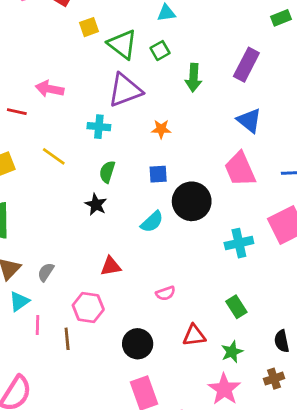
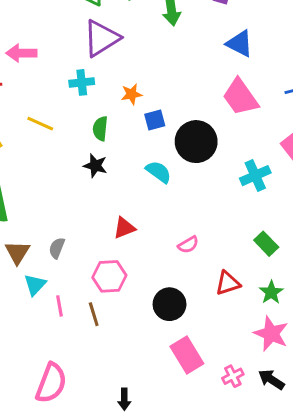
orange star: (161, 129) -> (131, 94), moved
cyan semicircle: (152, 222) -> (158, 172), turned -90

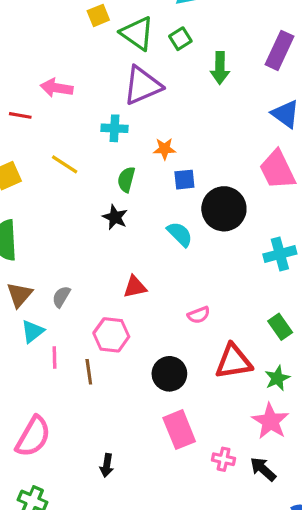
red triangle: (228, 283) -> (233, 362), size x1.4
pink cross: (233, 376) -> (223, 459), turned 30

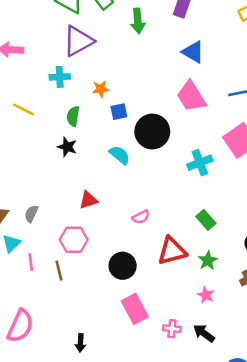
pink star: (270, 421) -> (206, 295), size x0.6

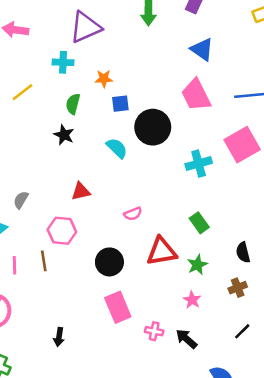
yellow line: (23, 109) -> (23, 92), turned -70
pink line: (31, 262) -> (14, 265), moved

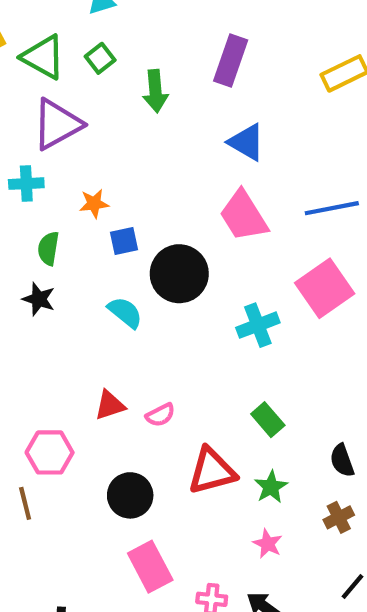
red triangle: (81, 191) -> (110, 405), moved

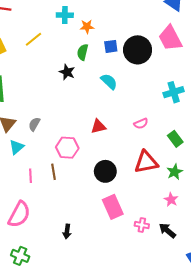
orange star: (94, 204) -> (87, 27), moved
green semicircle: (48, 248) -> (83, 52), moved
black circle: (179, 274) -> (138, 50), moved
pink semicircle: (160, 415) -> (141, 124), moved

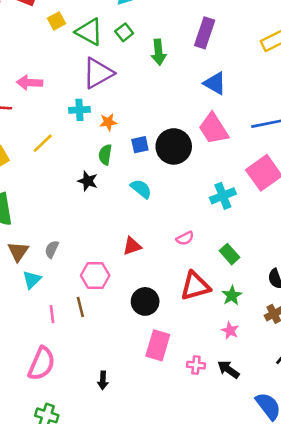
pink rectangle: (113, 207) -> (158, 345), turned 45

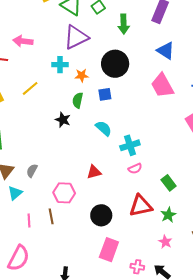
black circle: (174, 146) -> (115, 64), moved
cyan cross: (223, 196) -> (130, 145), moved

